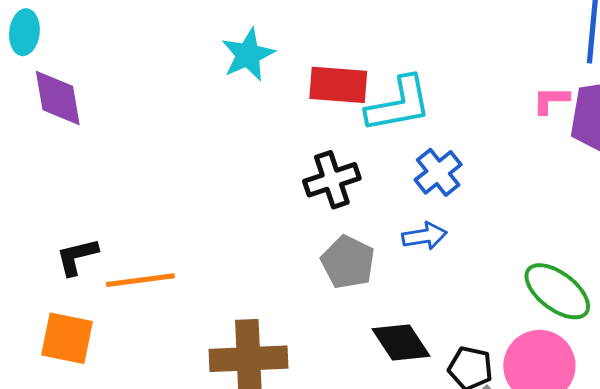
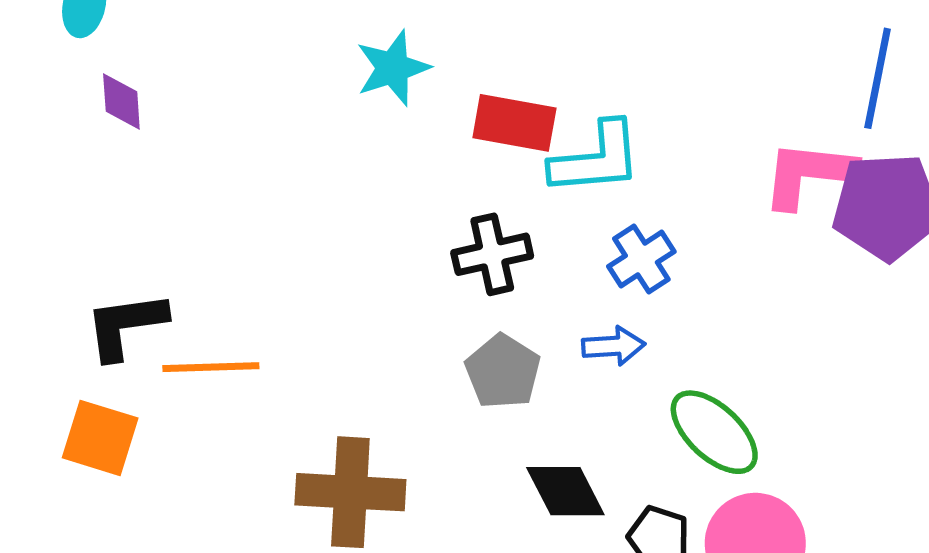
purple diamond: (58, 98) -> (121, 101), size x0.7
pink L-shape: (551, 100) -> (809, 174), size x1.8
black L-shape: (77, 257) -> (126, 325), size x1.4
green ellipse: (557, 291) -> (714, 432), moved

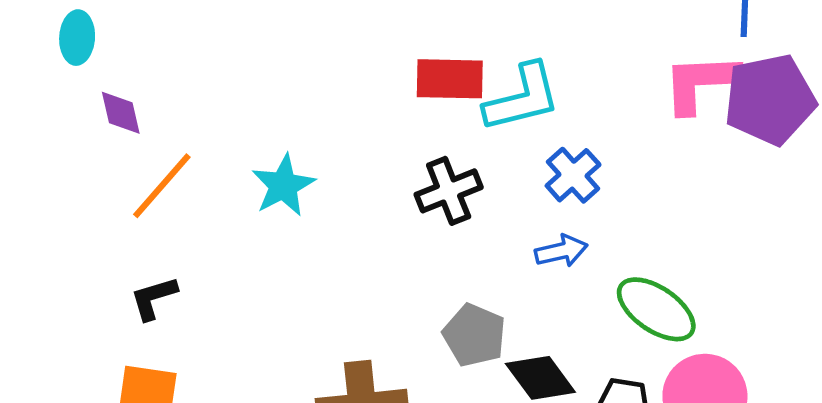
cyan star: (393, 68) -> (283, 185), moved
black L-shape: (126, 325) -> (154, 298), size x0.7
orange line: (211, 367) -> (162, 186), moved, turned -38
gray pentagon: (503, 372) -> (474, 335), moved

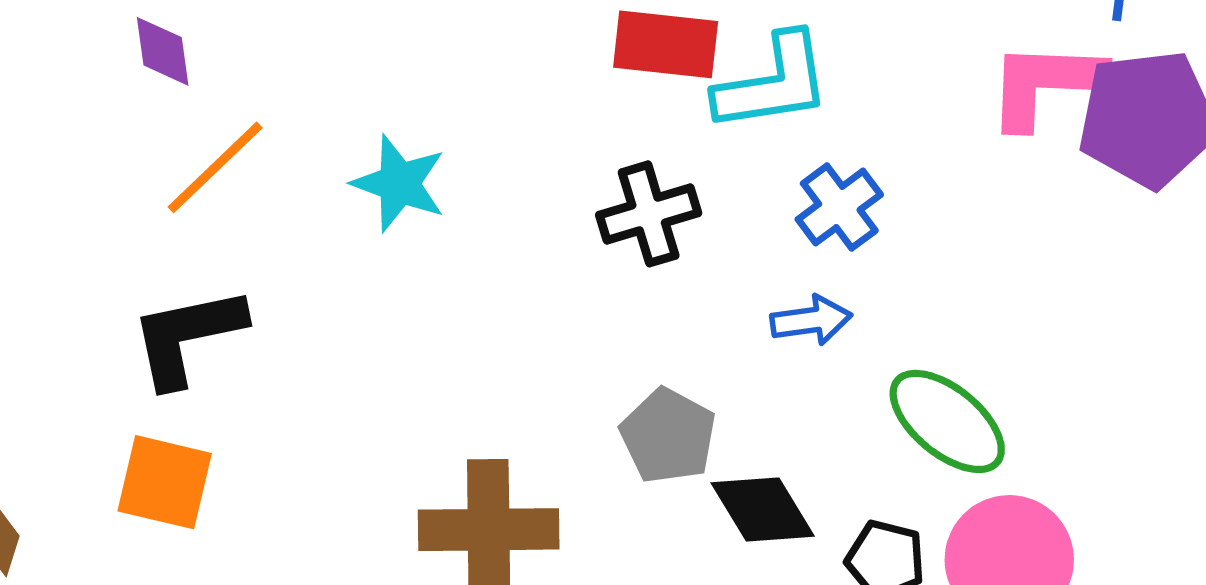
cyan star: (283, 185) -> (399, 183), turned -30
black L-shape: (154, 298) -> (187, 336), size x1.6

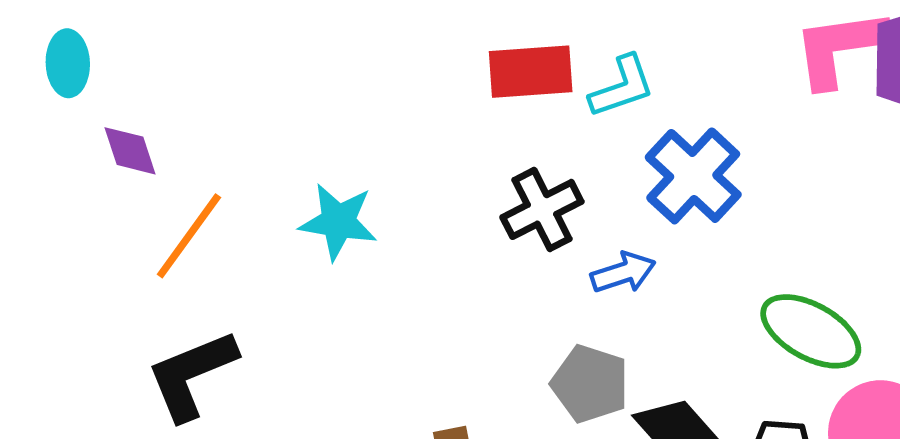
cyan L-shape: (773, 83) -> (622, 87), size x0.7
blue cross: (839, 207) -> (693, 176), size x1.4
blue arrow: (811, 320) -> (623, 273), moved

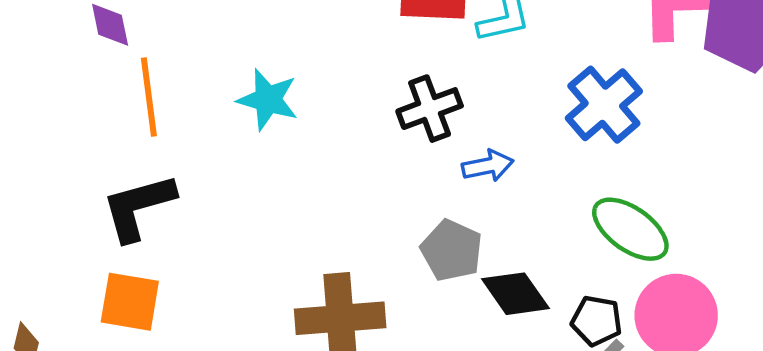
blue cross: (693, 176) -> (604, 105), moved
orange line: (189, 236) -> (149, 97), turned -50

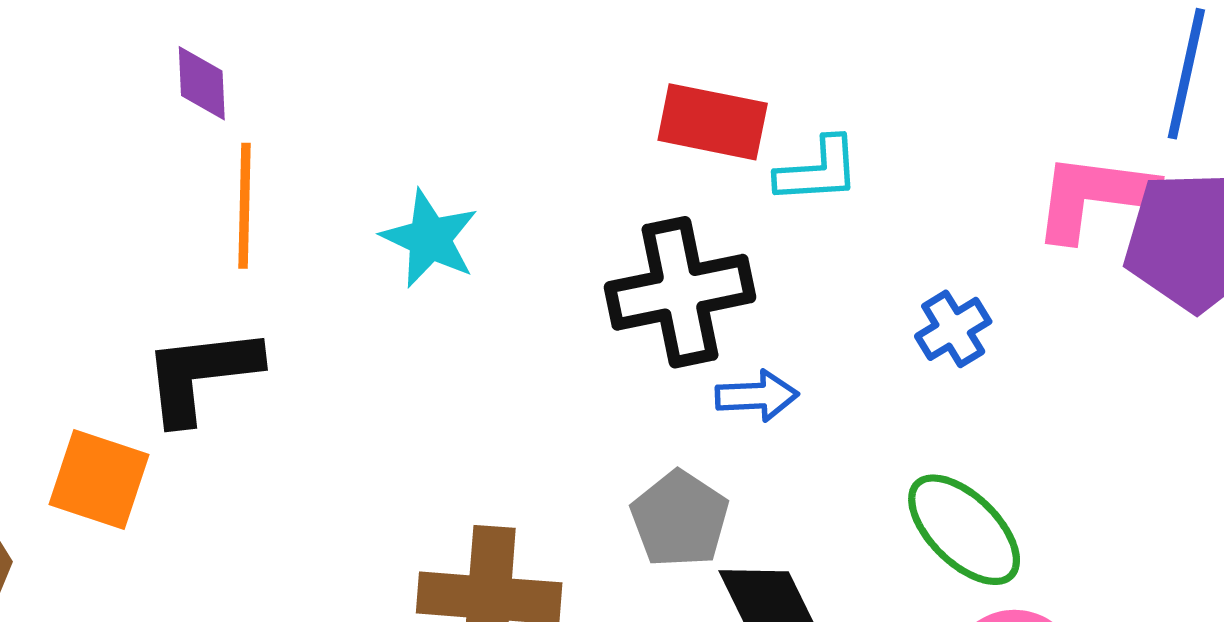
blue cross: (604, 105) -> (953, 329), size x0.6
black cross: (430, 109) -> (680, 292), size x1.4
orange square: (130, 302) -> (99, 479), moved

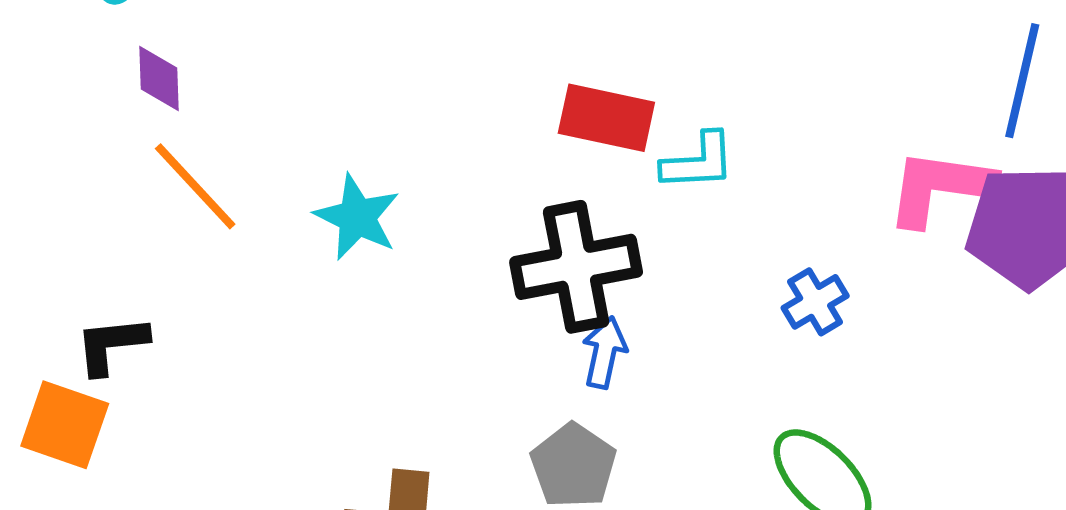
orange line: (244, 206) -> (195, 186), turned -45
black L-shape: (201, 375) -> (111, 345), moved, size x0.7
blue arrow: (757, 396) -> (604, 352), moved, turned -76

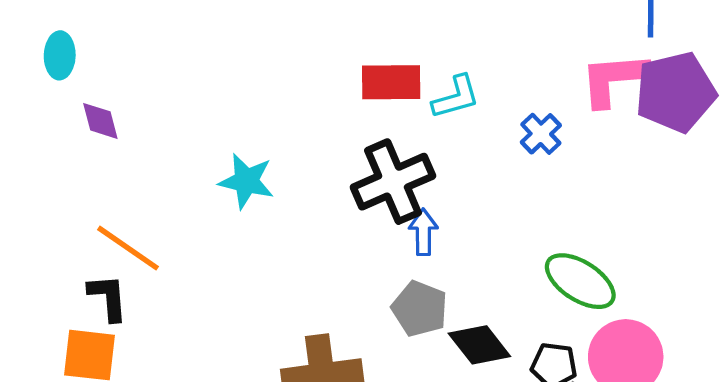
orange line: (195, 186) -> (128, 248), moved
blue cross: (815, 302) -> (541, 134), moved
black L-shape: (111, 345) -> (108, 297), turned 104

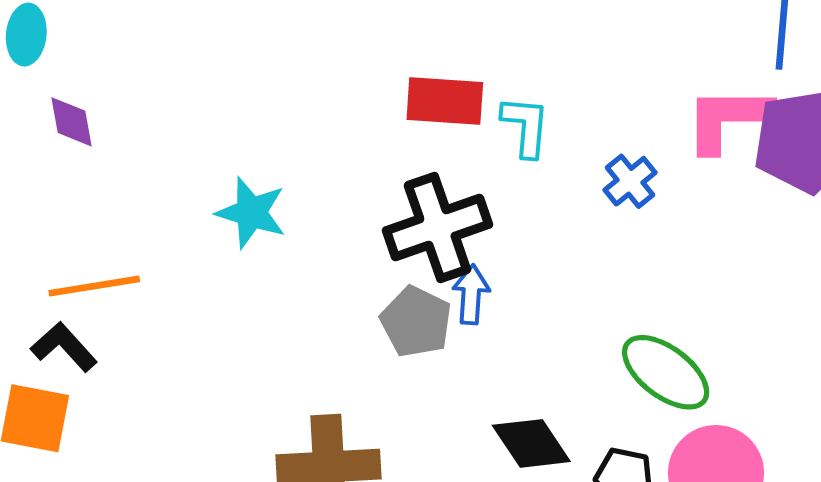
cyan L-shape: (456, 97) -> (526, 126), turned -74
orange line: (128, 248) -> (94, 286), turned -48
black L-shape: (108, 297) -> (64, 347), turned -42
gray pentagon: (420, 309) -> (416, 322), moved

